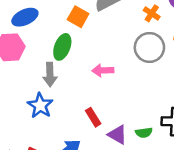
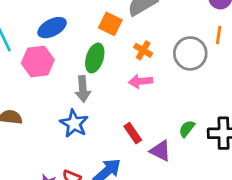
orange cross: (152, 13) -> (143, 50), moved
green semicircle: (144, 133) -> (187, 129), moved, turned 140

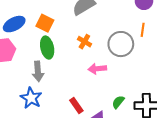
orange square: (110, 24) -> (45, 23), moved
green ellipse: (95, 58) -> (47, 48), turned -30
pink arrow: (141, 81) -> (97, 69), moved

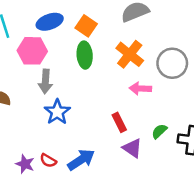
orange cross: (84, 42) -> (130, 54), size x1.6
gray arrow: (38, 71) -> (45, 81), moved
red rectangle: (76, 105) -> (119, 122), moved

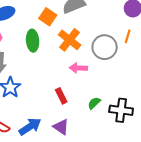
orange square: (86, 26) -> (48, 17), moved
purple triangle: (132, 148) -> (61, 127), moved

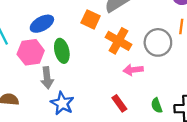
green ellipse: (33, 41) -> (62, 51), moved
green semicircle: (94, 103) -> (157, 105), turned -56

